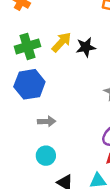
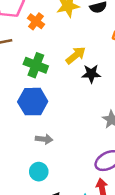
yellow arrow: (61, 42) -> (76, 55), moved
green cross: (27, 46) -> (36, 65), turned 30

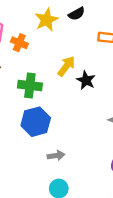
black star: (91, 74) -> (86, 80), turned -30

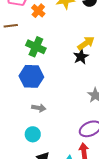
yellow arrow: (66, 66) -> (86, 43), moved

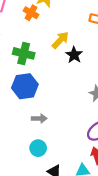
orange cross: (38, 11) -> (31, 13), moved
yellow arrow: (86, 43) -> (60, 40), moved

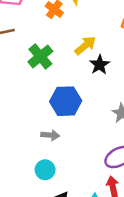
green cross: (24, 53) -> (40, 56), turned 30
blue hexagon: (25, 86) -> (66, 101), moved

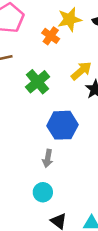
gray arrow: (50, 135) -> (48, 158), turned 96

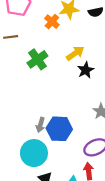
blue hexagon: (62, 125) -> (59, 129), moved
cyan circle: (43, 192) -> (34, 153), size x1.6

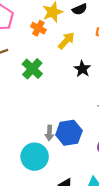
yellow arrow: (75, 53) -> (66, 41), moved
cyan circle: (34, 153) -> (35, 157), moved

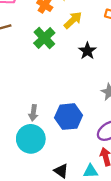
green cross: (32, 69) -> (44, 38), moved
gray arrow: (49, 133) -> (33, 113), moved

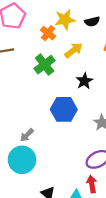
gray arrow: (33, 113) -> (27, 135), turned 32
blue hexagon: (68, 117) -> (64, 109), moved

